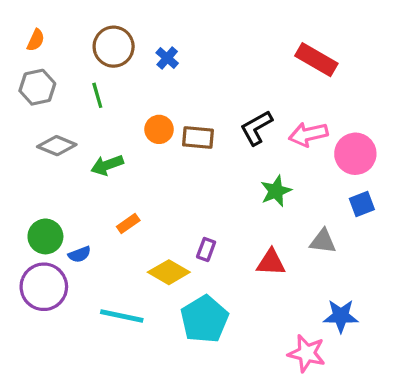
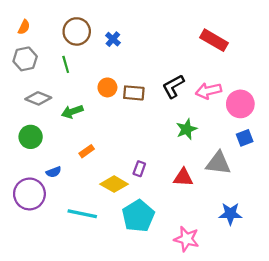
green circle: (45, 236) -> (31, 137), moved
gray triangle: (323, 241) -> (218, 163), size x1.4
pink star: (307, 353) -> (187, 239), moved

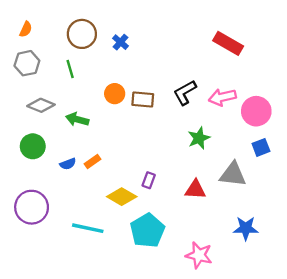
green arrow: (72, 112) -> (77, 119), turned 35
blue semicircle: (54, 172) -> (68, 164), moved

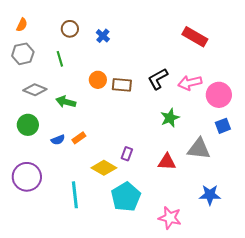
brown circle: (82, 34) -> (70, 29), size x0.7
cyan line: (88, 228) -> (75, 195), turned 72

